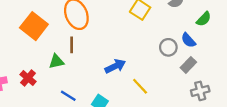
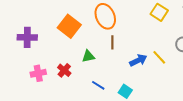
brown line: (72, 45) -> (112, 42), moved
yellow line: (140, 86) -> (159, 57), moved

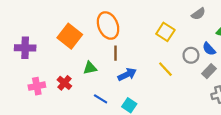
yellow square: (159, 12) -> (165, 32), moved
blue arrow: (138, 60) -> (127, 74), moved

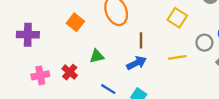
orange square: (70, 36) -> (75, 22), size x0.7
brown line: (115, 53) -> (141, 40), moved
yellow line: (165, 69) -> (177, 57), turned -56

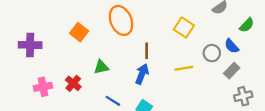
blue arrow: (136, 63) -> (142, 74), turned -42

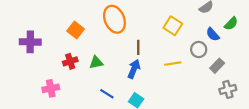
blue semicircle: (232, 46) -> (213, 34), moved
red cross: (73, 83) -> (70, 61), moved, turned 32
pink cross: (43, 87) -> (51, 88), moved

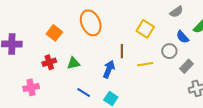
brown line: (138, 47) -> (122, 51), moved

